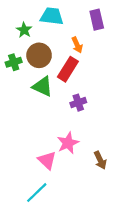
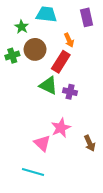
green triangle: (43, 86) -> (48, 85), moved
purple cross: (78, 103) -> (70, 92), turned 32
cyan line: (37, 193) -> (33, 172), turned 60

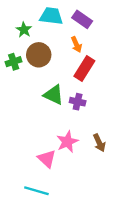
purple rectangle: (87, 17) -> (82, 19), moved, turned -42
red rectangle: (61, 62) -> (84, 69), moved
brown arrow: (90, 143) -> (99, 143), moved

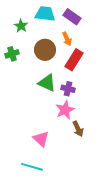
brown circle: (39, 55) -> (45, 50), moved
pink star: (67, 142) -> (65, 110), moved
brown arrow: (99, 143) -> (78, 129), moved

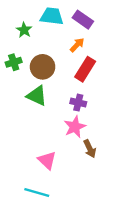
orange arrow: (67, 39) -> (77, 45), turned -112
brown circle: (45, 50) -> (43, 67), moved
green triangle: (47, 83) -> (37, 96), moved

